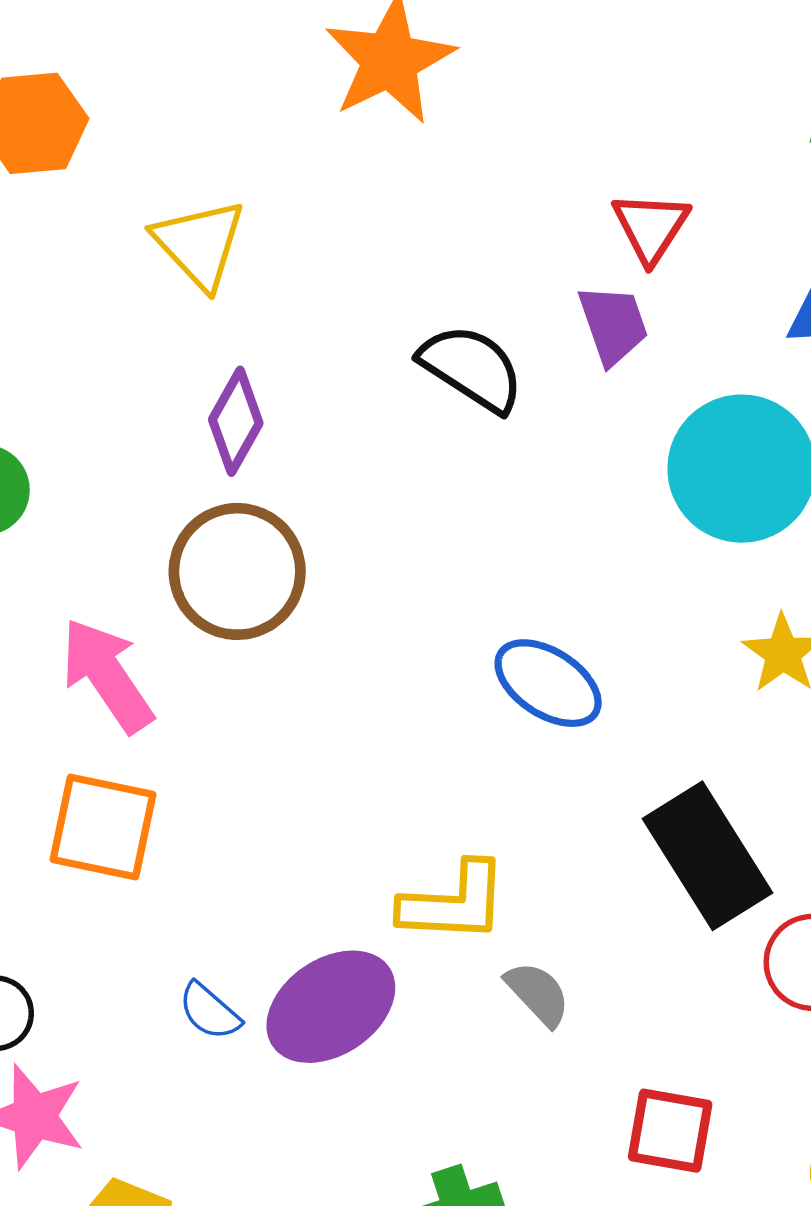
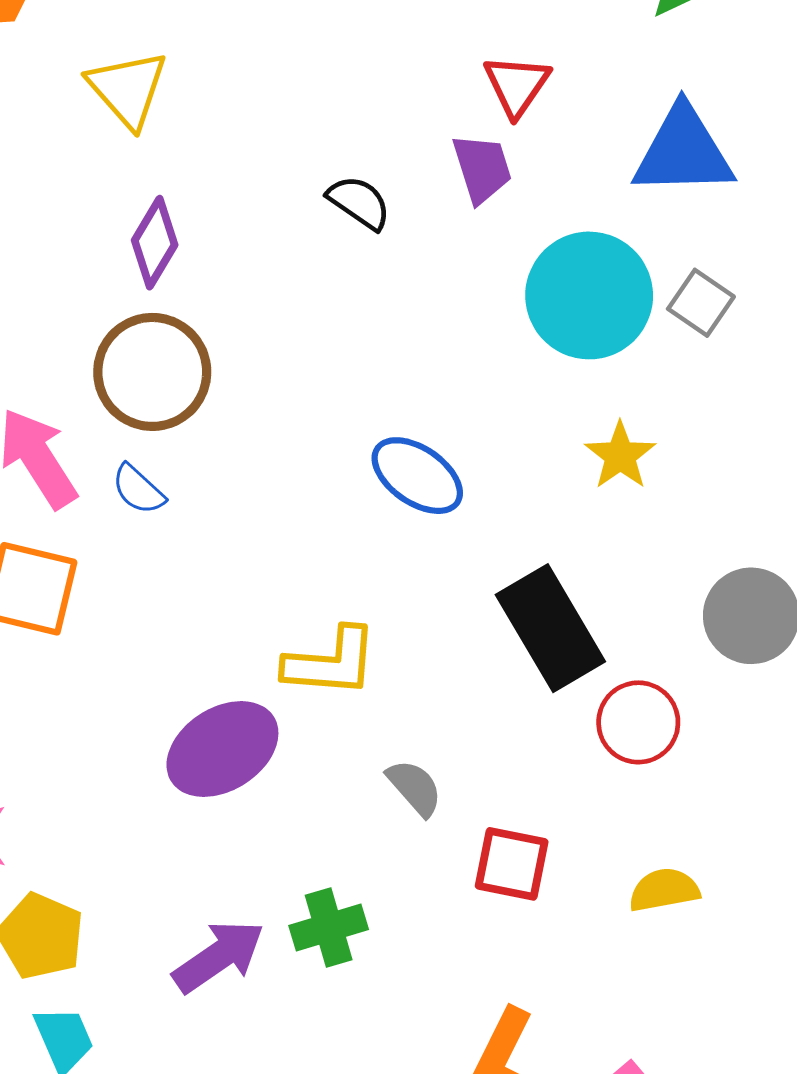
black semicircle: (472, 368) -> (359, 202), size x0.7
gray semicircle: (538, 994) -> (415, 788), moved
blue semicircle: (209, 1011) -> (138, 489), moved

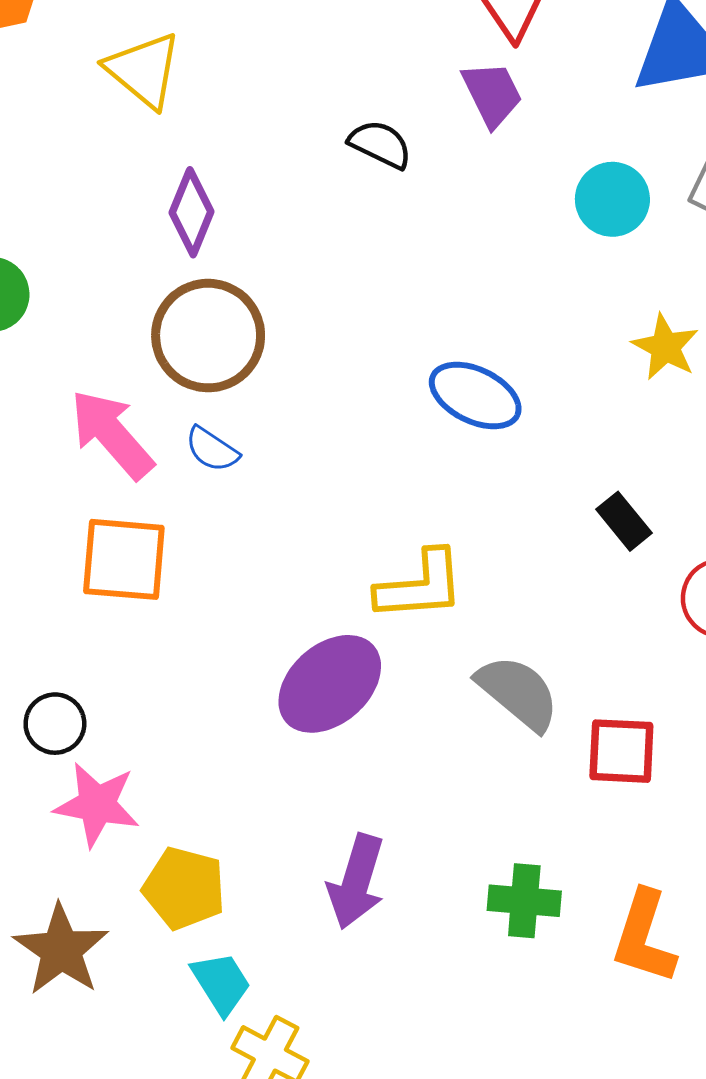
cyan circle: (589, 295) -> (612, 199), size x0.6
black rectangle: (550, 628) -> (624, 521), size x0.5
gray semicircle: (415, 788) -> (518, 693), size x1.5
green cross: (329, 928) -> (524, 901), moved, turned 30
purple arrow: (219, 956) -> (356, 882), turned 150

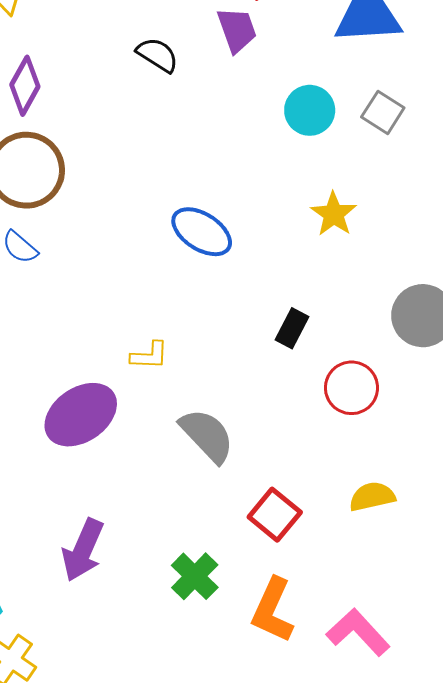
black rectangle: (624, 521) -> (292, 328), turned 60
yellow L-shape: (420, 586) -> (149, 356), size x0.6
red square: (621, 751) -> (275, 515), moved, turned 30
green cross: (524, 901) -> (195, 576), turned 33

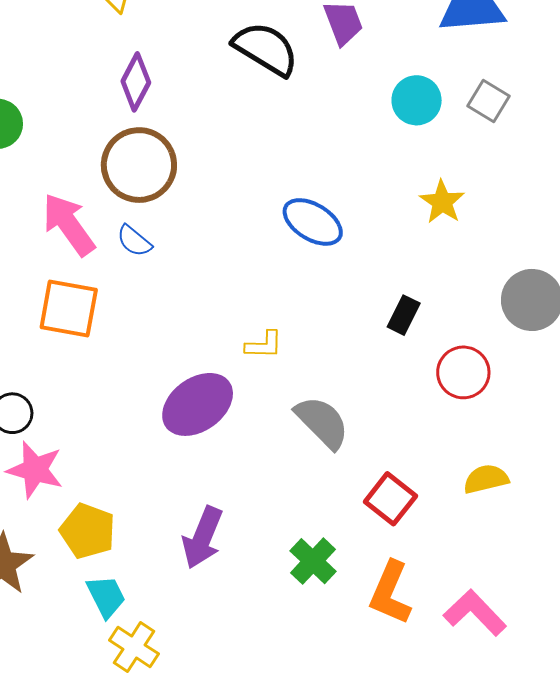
black semicircle: (157, 55) -> (266, 49), size x1.6

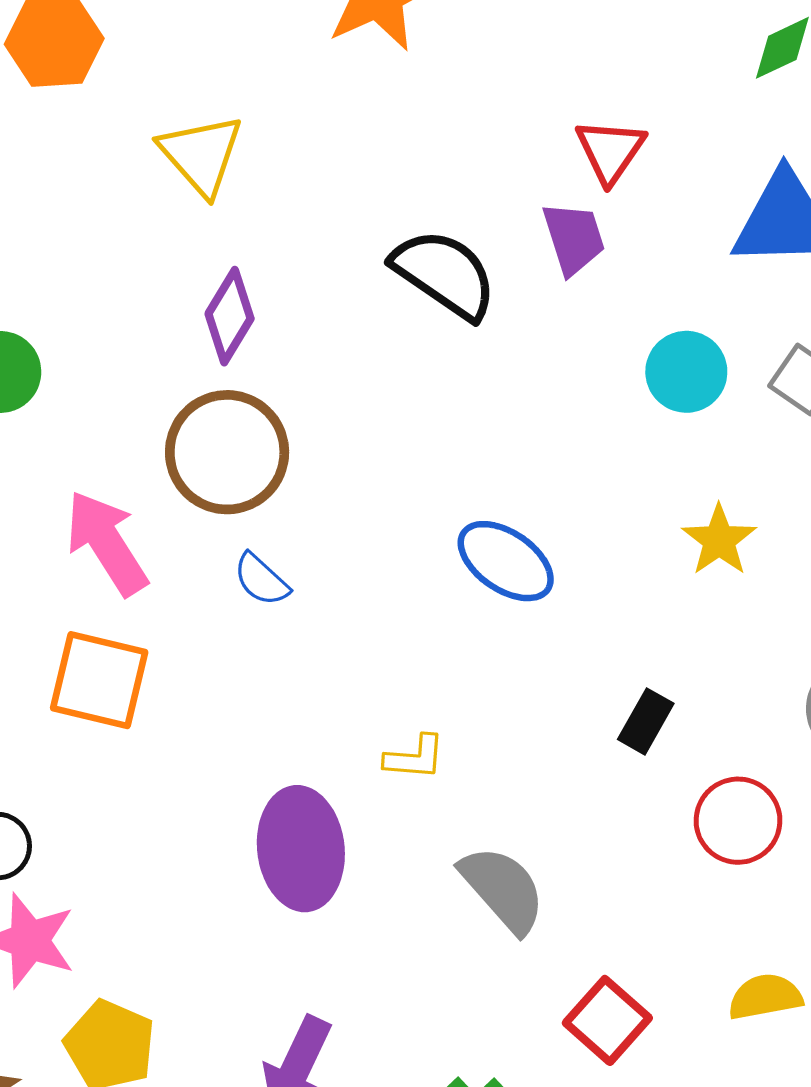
blue semicircle: (134, 241) -> (261, 580), moved
purple ellipse: (198, 404) -> (301, 849), turned -64

